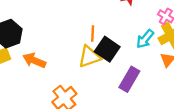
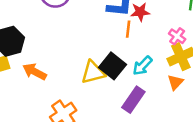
orange line: (93, 33) -> (128, 29), moved
cyan arrow: (145, 39) -> (142, 66), moved

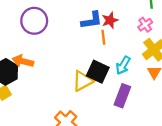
pink cross: (177, 36) -> (145, 25), moved, turned 32
orange arrow: (35, 72) -> (23, 61), moved

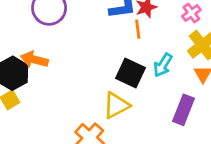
yellow triangle: (83, 81) -> (116, 105), moved
purple rectangle: (122, 96) -> (183, 110), moved

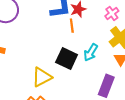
yellow triangle: (116, 105) -> (42, 77), moved

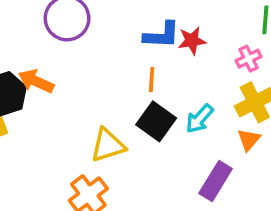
orange line: (72, 26) -> (152, 80), moved

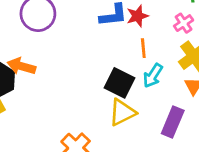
orange line: (152, 80) -> (143, 48), moved
yellow triangle: (108, 145) -> (122, 112), moved

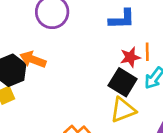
red star: (138, 16) -> (130, 57), moved

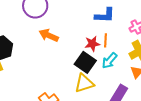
blue L-shape: (122, 19) -> (105, 15), moved
orange arrow: (33, 60) -> (49, 35), moved

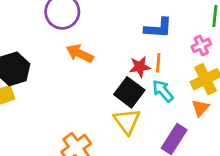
cyan arrow: (109, 61) -> (163, 91), turned 96
yellow triangle: (84, 83) -> (127, 121), turned -50

